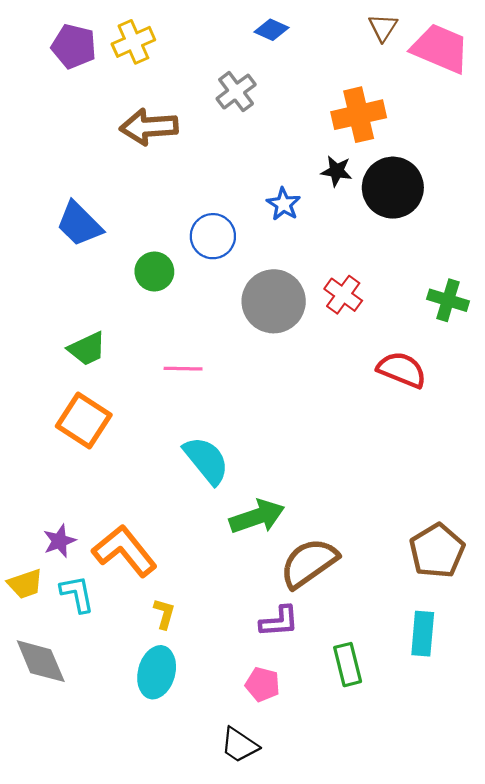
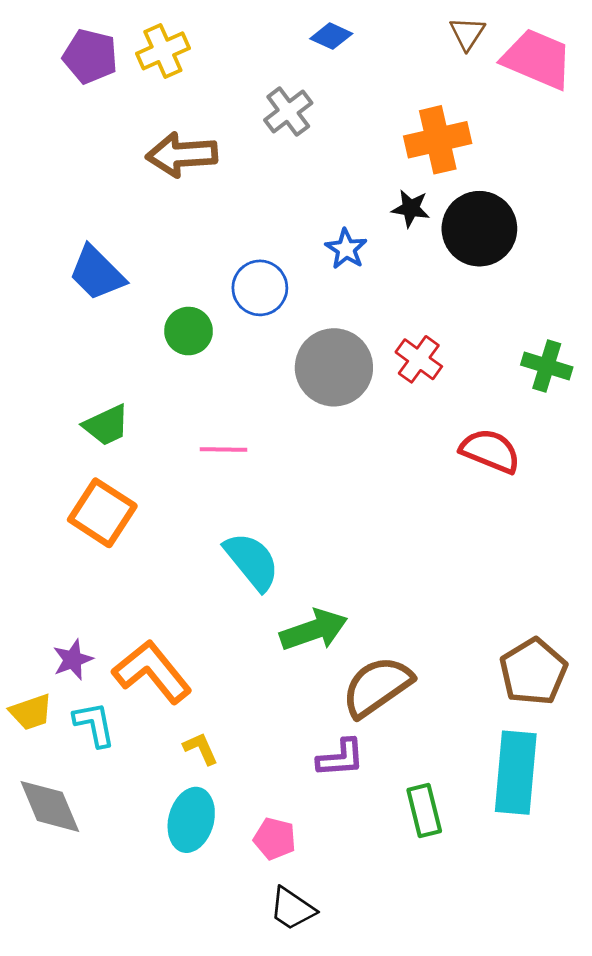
yellow L-shape: (164, 614) -> (201, 748), turned -40
cyan rectangle: (423, 634) -> (516, 773), size x1.5
pink pentagon: (263, 684) -> (275, 839), moved

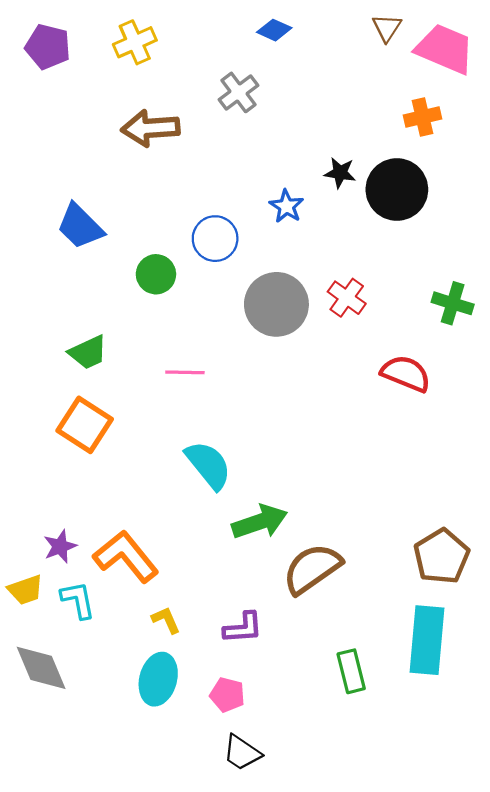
purple pentagon: (90, 56) -> (48, 47), moved
orange cross: (438, 140) -> (423, 117), moved, size x0.7
purple L-shape: (341, 758) -> (243, 628), moved

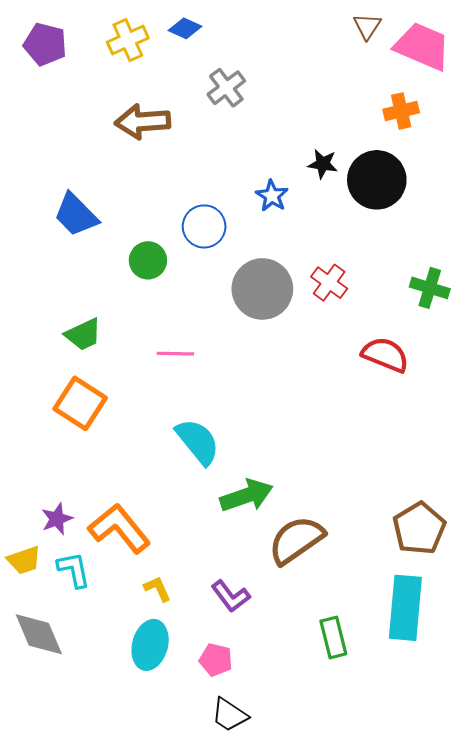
blue diamond: (274, 30) -> (185, 28), moved
purple L-shape: (243, 628) -> (231, 596), turned 57

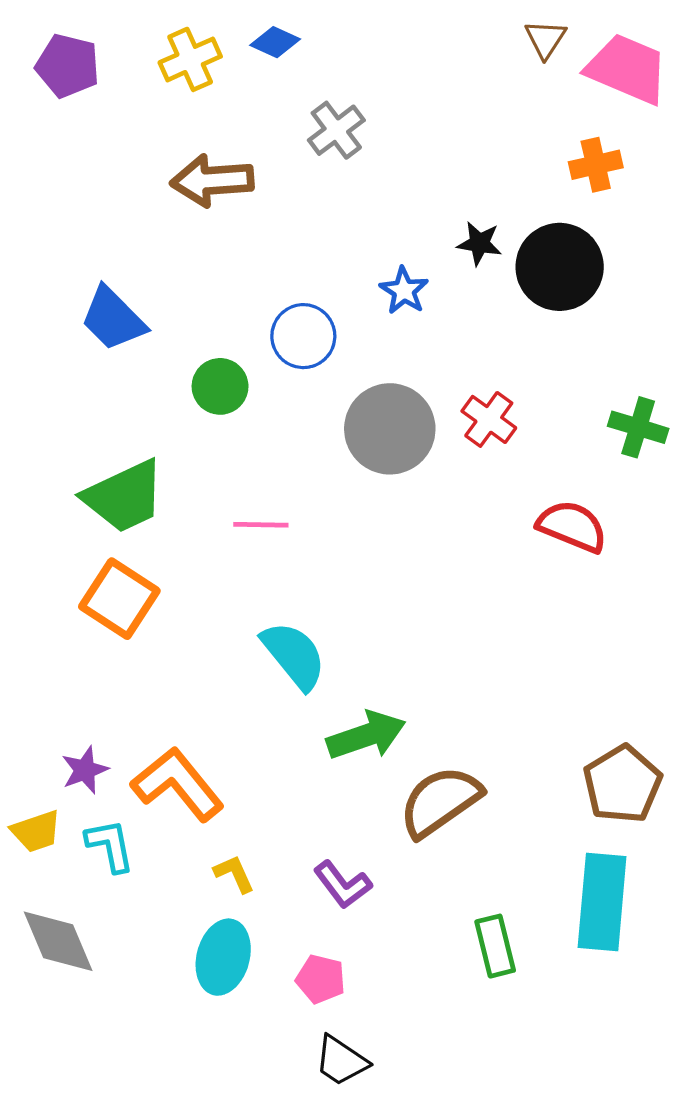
green trapezoid: (83, 335) -> (124, 496), size x1.5

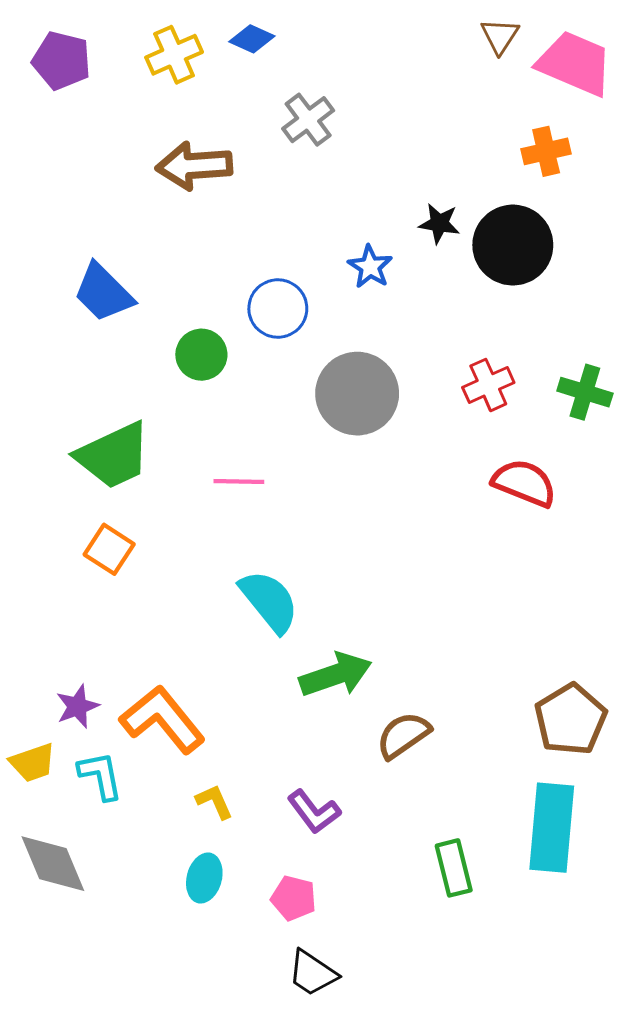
red cross: (489, 419) -> (488, 385), moved, turned 30
orange square: (119, 599) -> (109, 549), size x0.7
brown semicircle: (440, 801) -> (403, 735), size x0.7
cyan ellipse: (223, 957) -> (204, 878), size x0.7

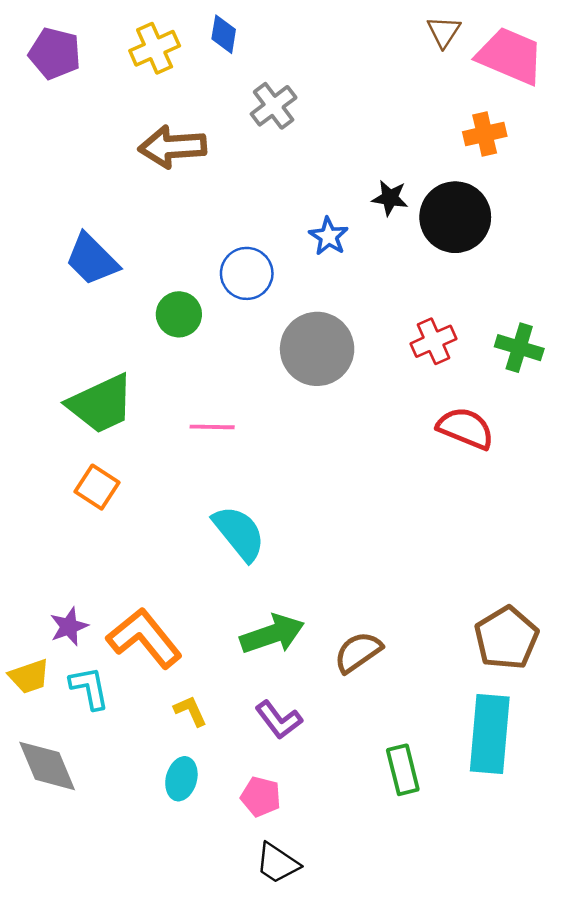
blue diamond: (252, 39) -> (224, 34), turned 75
green arrow: (336, 675) -> (272, 634), moved

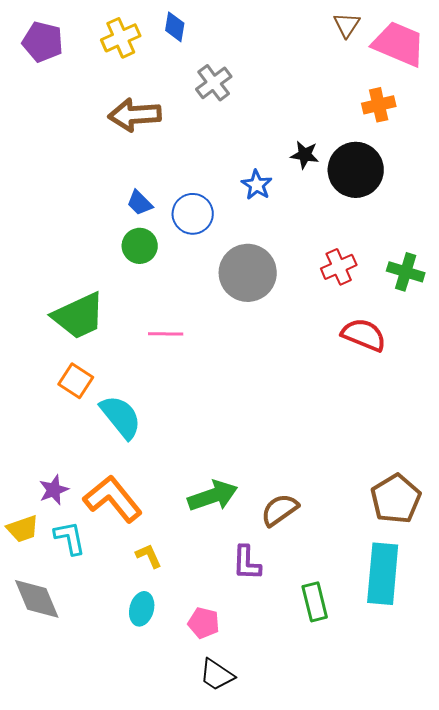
blue trapezoid: (92, 259) -> (140, 203), moved, size x0.6
cyan semicircle: (239, 533) -> (121, 417), moved
purple L-shape: (279, 720) -> (247, 563), moved, turned 39

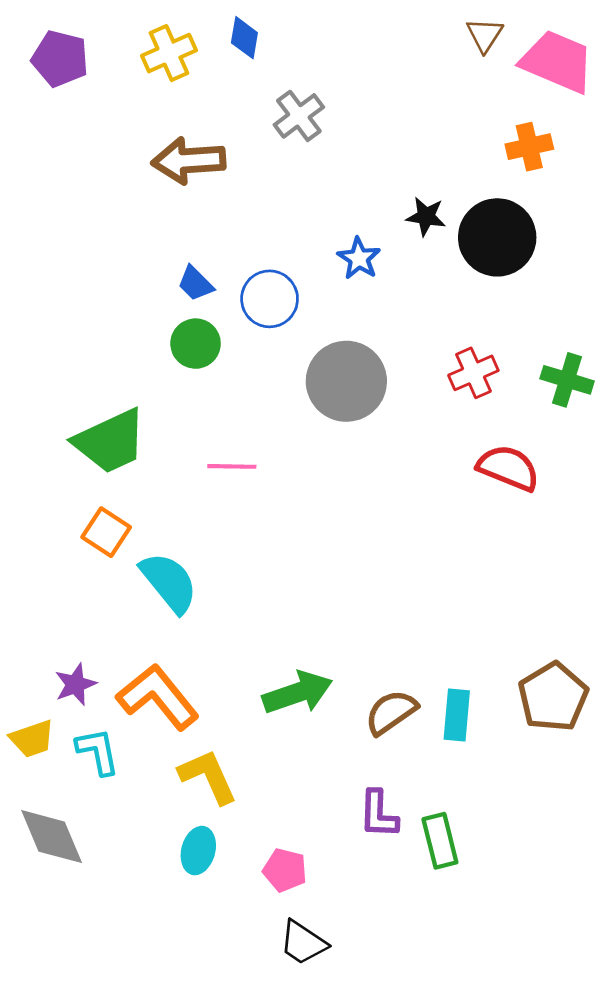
yellow L-shape: (149, 556) -> (208, 777), size x1.6
purple L-shape: (247, 563) -> (378, 814), moved
cyan rectangle: (383, 574) -> (457, 715), moved, size x0.6

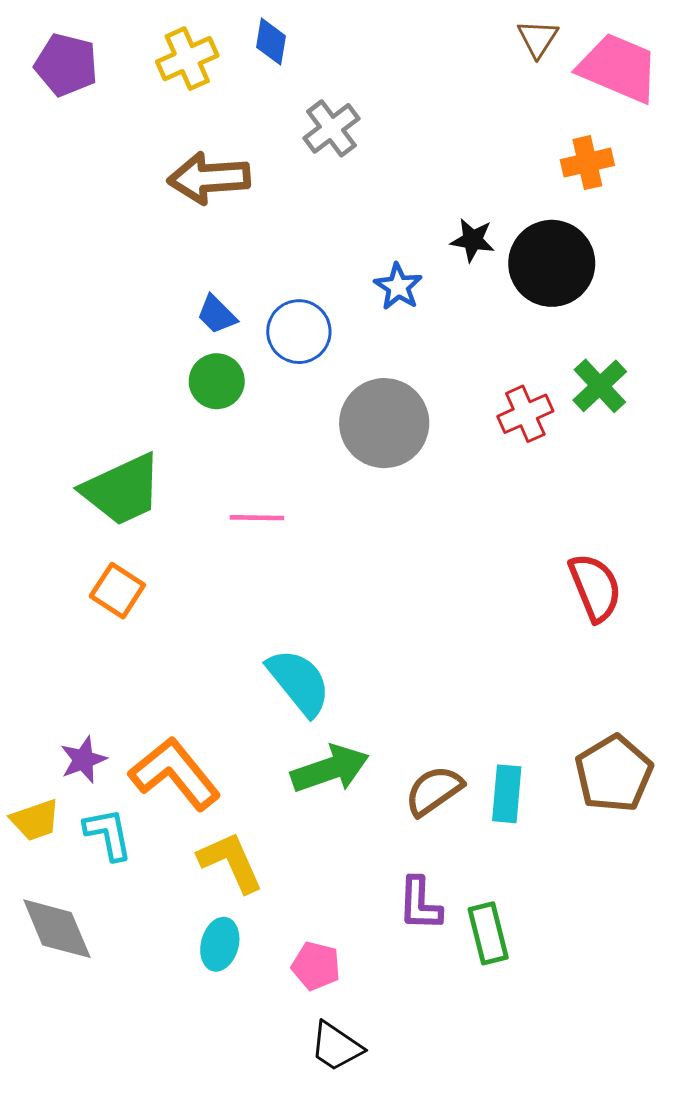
green cross: (567, 380) -> (600, 386), moved, turned 30
red semicircle: (508, 468) -> (595, 587), moved, turned 46
cyan semicircle: (169, 582) -> (299, 682), moved

